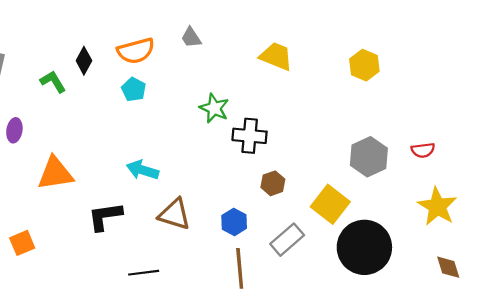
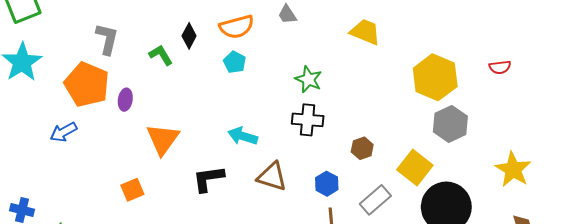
yellow hexagon: (364, 65) -> (435, 77), moved, size x1.6
black cross: (250, 136) -> (308, 120), moved
red semicircle: (423, 150) -> (500, 67), moved
orange triangle: (55, 173) -> (163, 139), turned -45
orange square: (22, 243) -> (132, 190), moved

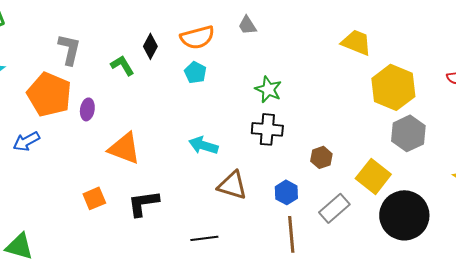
yellow trapezoid: (365, 32) -> (356, 42), moved
orange triangle: (163, 139) -> (124, 148), turned -45
black L-shape: (208, 179) -> (143, 203), moved

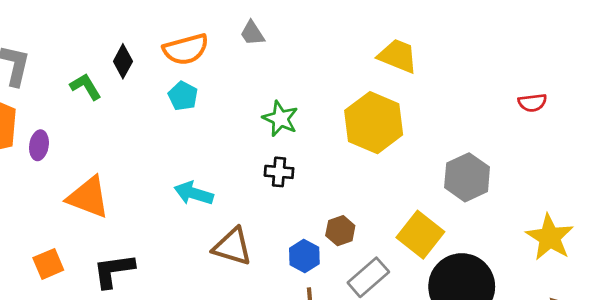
yellow hexagon: (393, 87) -> (374, 123), moved
black cross: (267, 129) -> (279, 172), size x0.7
brown hexagon: (321, 157) -> (340, 231), moved

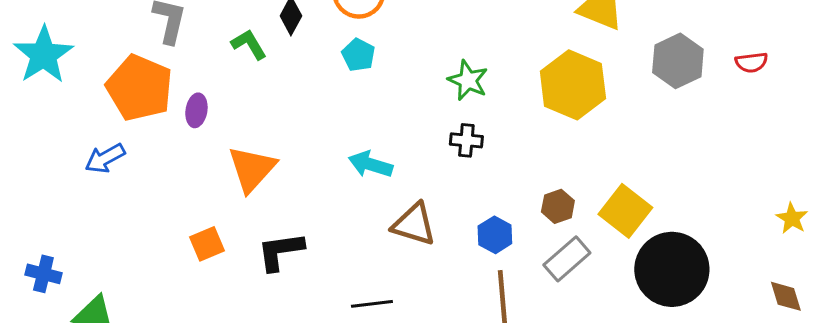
gray hexagon: (467, 177) -> (678, 61), moved
orange triangle: (88, 197) -> (252, 169), turned 51
brown hexagon: (340, 231) -> (558, 206), moved
yellow star: (550, 237) -> (792, 218), moved, size x0.6

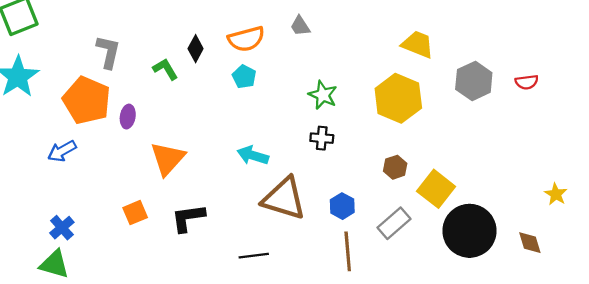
brown hexagon: (558, 206) -> (395, 167), moved
brown triangle: (414, 224) -> (284, 198), size x1.4
blue cross: (43, 274) -> (62, 228), moved, turned 35
brown diamond: (786, 296) -> (530, 243), moved

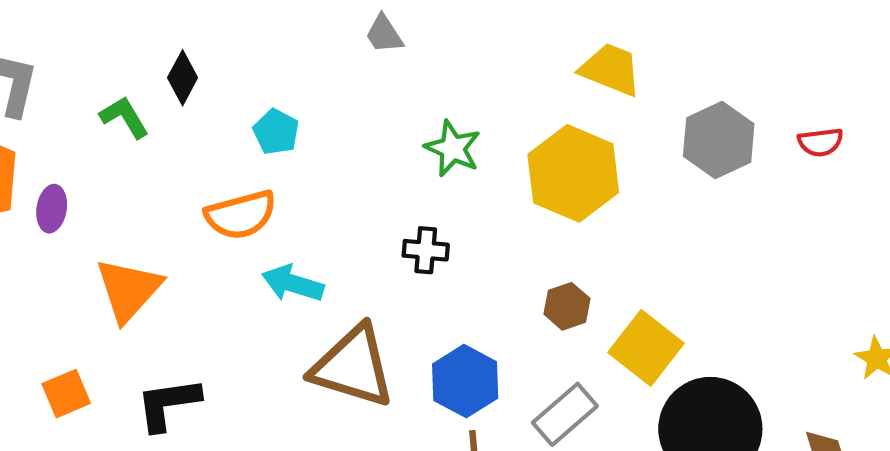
orange semicircle: (246, 39) -> (241, 215), moved
green star: (323, 95) -> (453, 148), moved
blue hexagon: (342, 206) -> (465, 381), size x1.4

